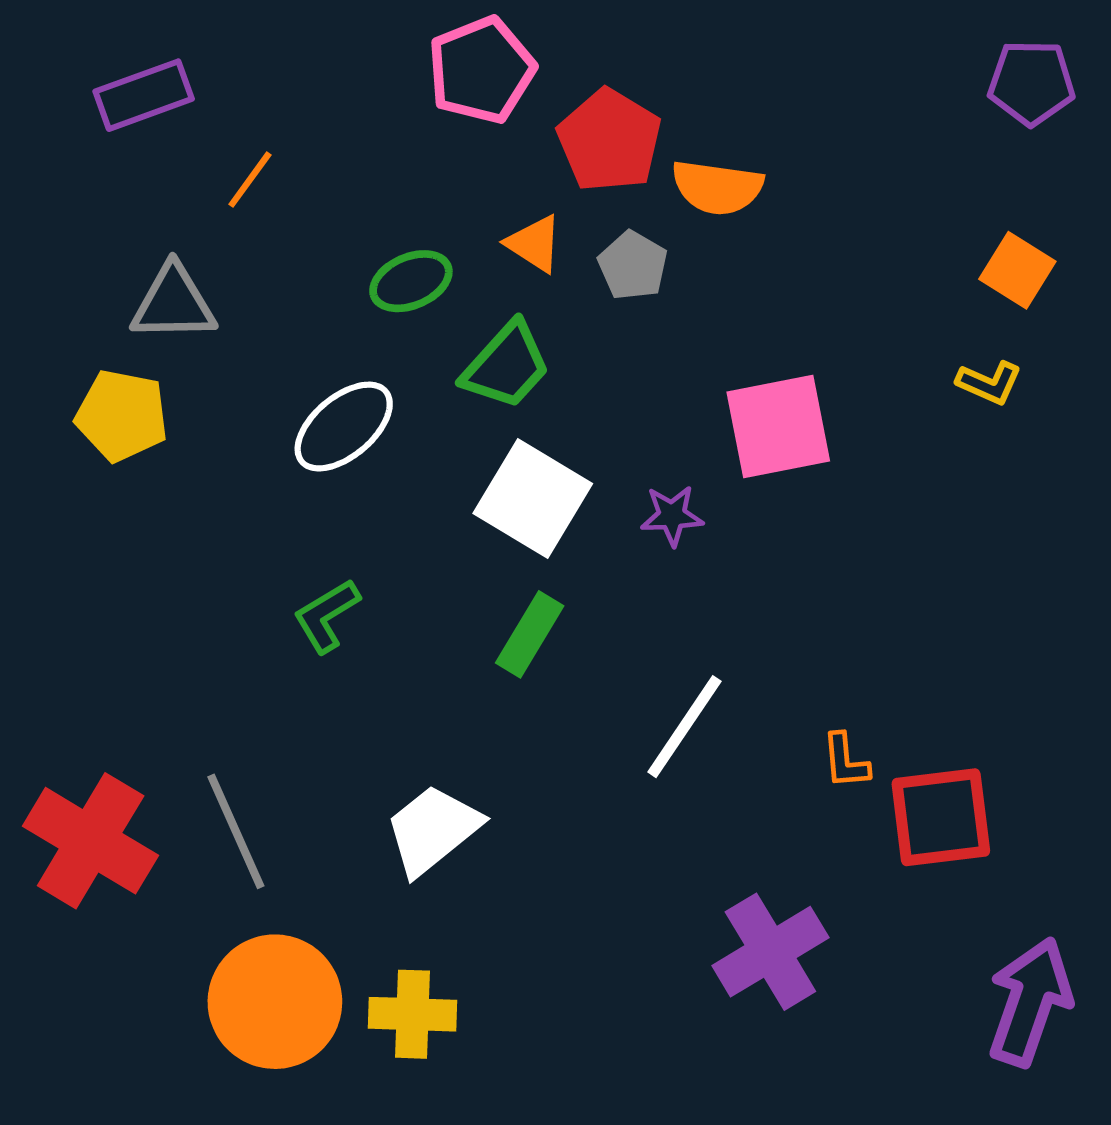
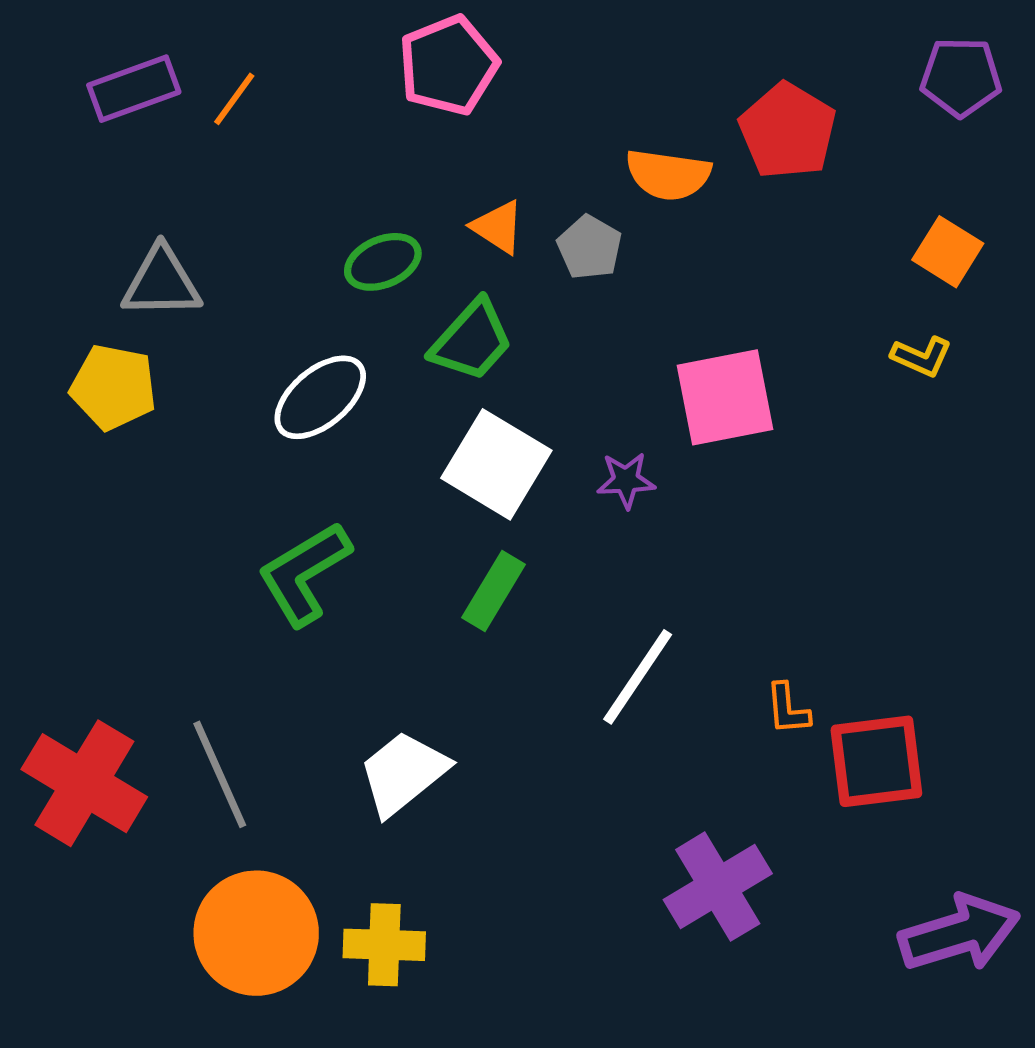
red pentagon: (609, 140) -> (788, 131), moved
orange line: (250, 180) -> (234, 99), moved
green L-shape: (327, 616) -> (304, 574), size x1.5
purple arrow: (1030, 1002) -> (959, 933), turned 54

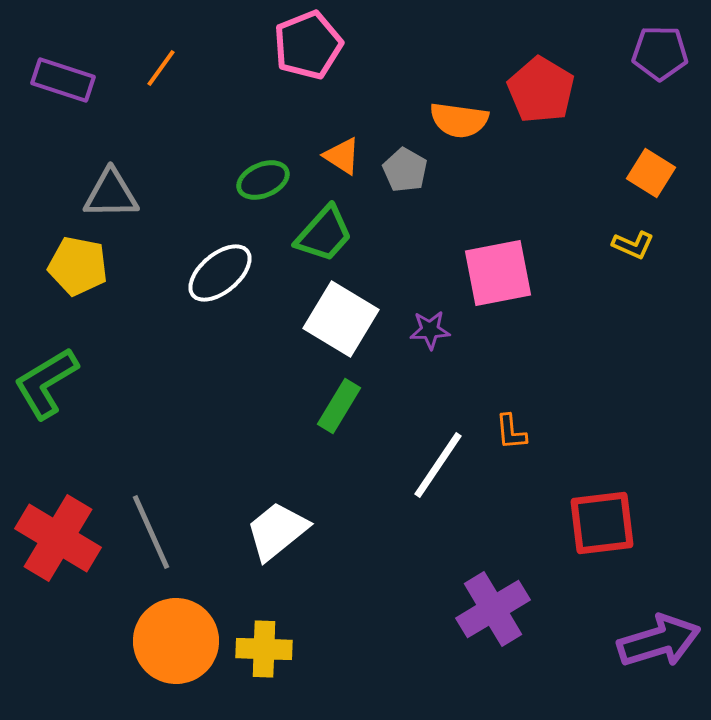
purple rectangle: (134, 89) -> (63, 80), moved, turned 38
green L-shape: (304, 574) -> (46, 383), moved
orange L-shape: (788, 709) -> (511, 432), moved

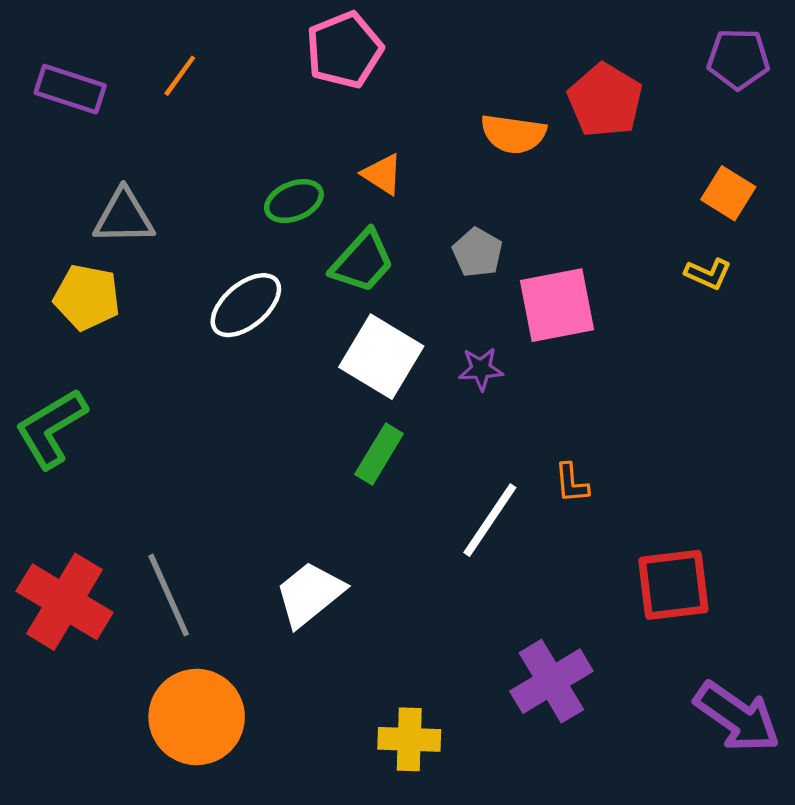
gray pentagon: (405, 170) -> (478, 253), moved
purple arrow: (659, 641) -> (737, 717), turned 52
yellow cross: (264, 649) -> (409, 739), moved

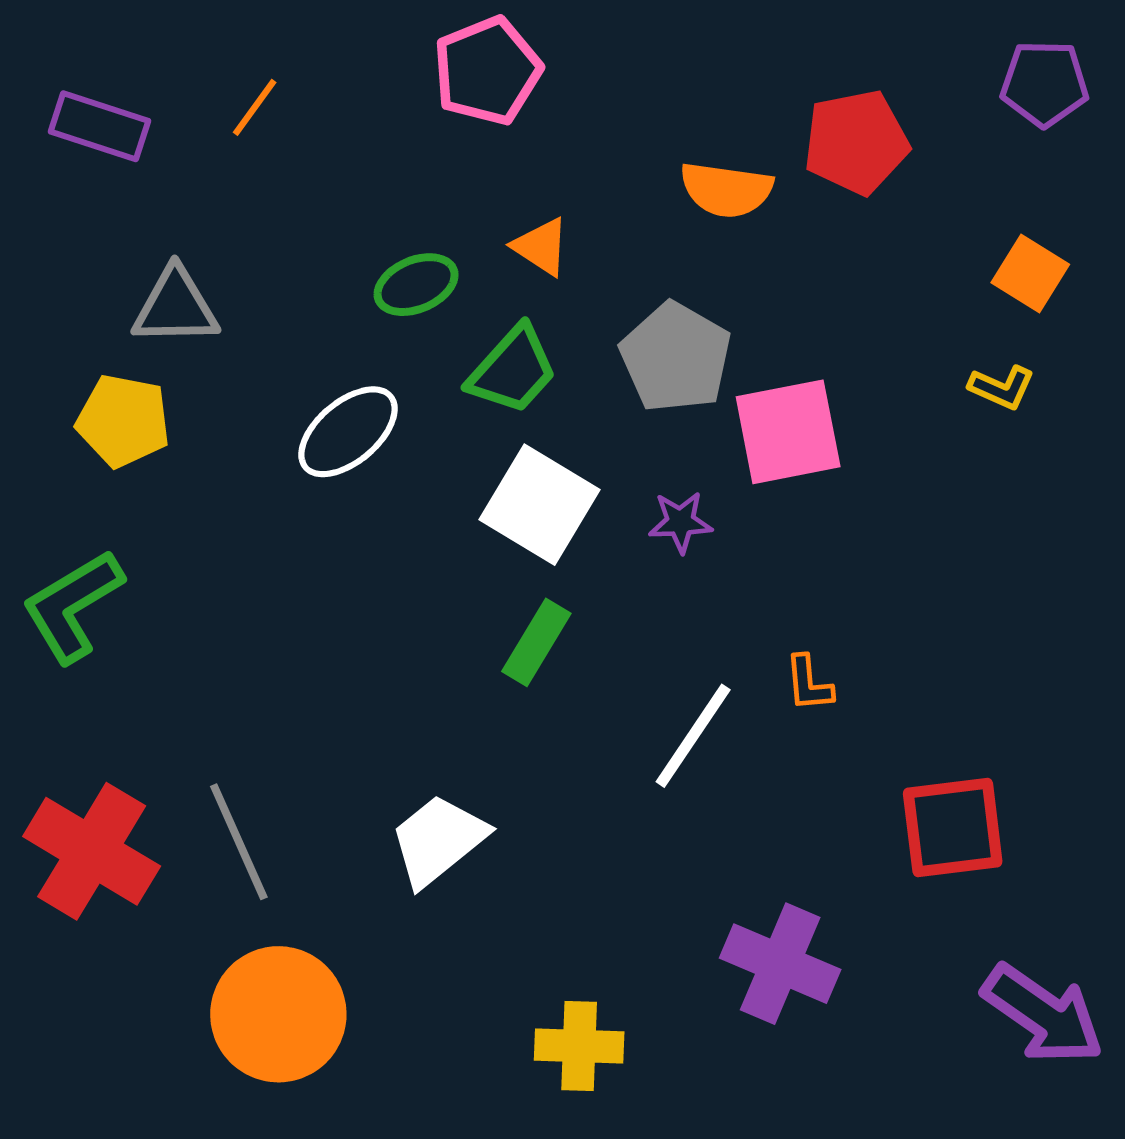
red pentagon: (605, 100) -> (856, 142), turned 30
gray pentagon: (478, 253) -> (676, 357), size x1.6
purple cross: (551, 681) -> (780, 964), turned -36

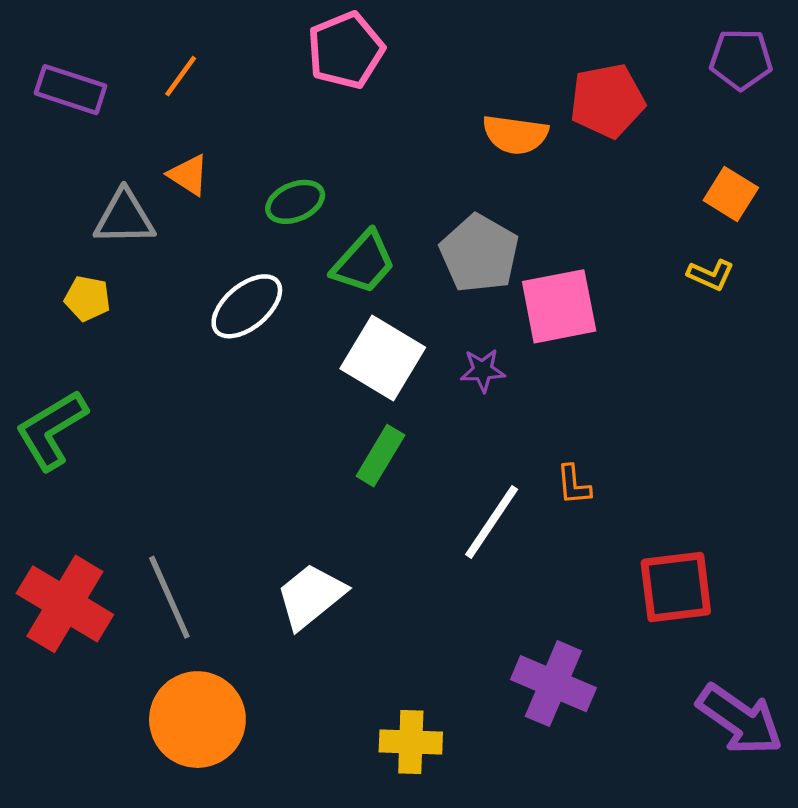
orange triangle: (541, 247) -> (188, 175), moved
yellow pentagon: (123, 421) -> (87, 298), size x0.7

